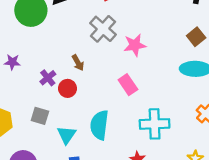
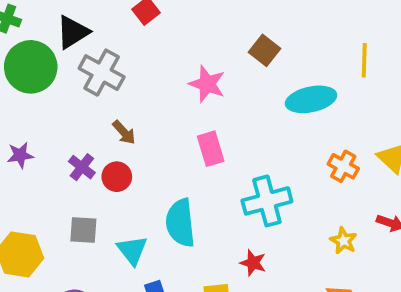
gray cross: (103, 29) -> (102, 73), moved
brown square: (196, 37) -> (264, 50), moved
pink star: (135, 45) -> (207, 84), turned -30
pink rectangle: (128, 85) -> (211, 149), turned 30

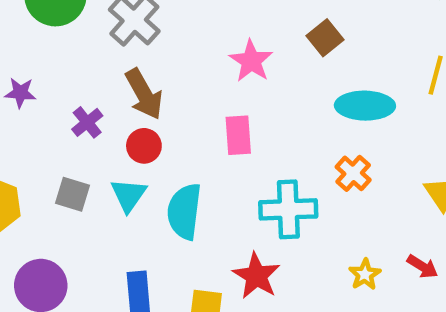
brown arrow: (124, 132) -> (144, 94), size x1.6
orange cross: (343, 166) -> (353, 173), moved
red circle: (117, 177) -> (144, 146), moved
cyan triangle: (132, 250) -> (129, 195), moved
red star: (253, 263) -> (256, 276), size x1.5

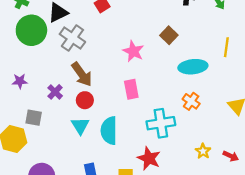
gray square: (72, 194) -> (34, 118), moved
red arrow: (422, 267) -> (231, 156), moved

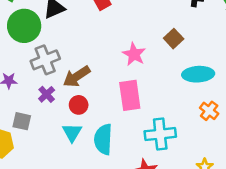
gray cross: (72, 38) -> (45, 60), moved, turned 30
brown arrow: (82, 74) -> (77, 77), turned 90
pink rectangle: (131, 89) -> (130, 95), size x1.4
orange cross: (191, 101) -> (209, 111), moved

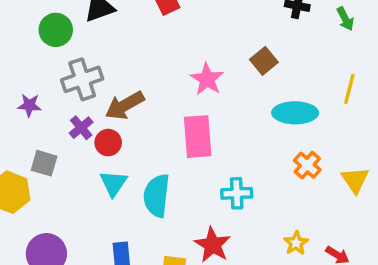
green circle: (24, 26) -> (56, 30), size x0.7
red circle: (79, 105) -> (108, 143), moved
cyan cross: (160, 134) -> (237, 193), size x0.7

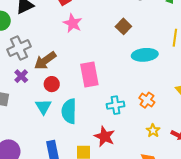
pink star: (207, 79) -> (73, 23), moved
red circle: (108, 143) -> (52, 84), moved
orange cross: (307, 165) -> (147, 100), moved

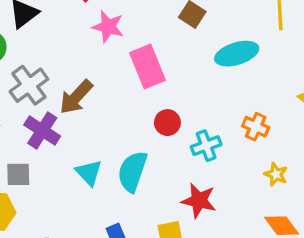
pink rectangle: (89, 74) -> (148, 66), moved
purple cross: (21, 76) -> (42, 130), size x1.5
red circle: (52, 84) -> (167, 123), moved
cyan semicircle: (69, 111) -> (132, 171), turned 30

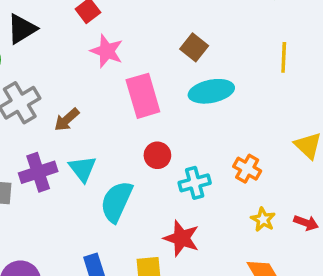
cyan ellipse: (237, 54) -> (211, 91), moved
brown arrow: (76, 97) -> (67, 120), size x0.7
purple cross: (42, 130) -> (38, 172), moved, turned 33
cyan triangle: (89, 173) -> (83, 169), moved

